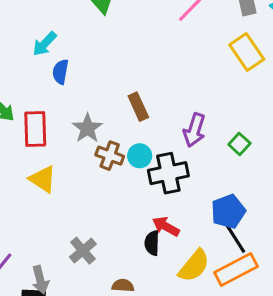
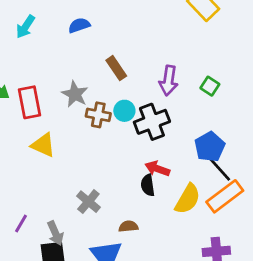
blue semicircle: (60, 72) -> (79, 25), moved, turned 70

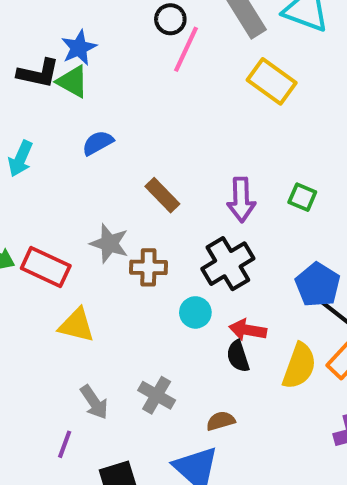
red rectangle: (29, 102) -> (46, 267), turned -44
cyan circle: (124, 111) -> (195, 312), moved
gray arrow: (55, 233) -> (94, 402), moved

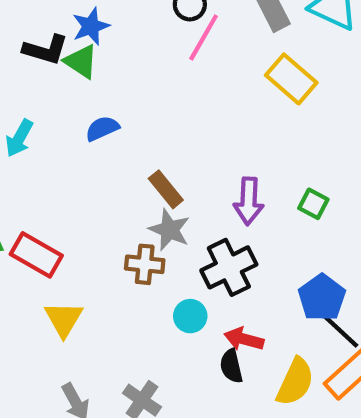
gray star: (109, 243) -> (169, 230), moved
yellow triangle: (77, 325) -> (64, 319), turned 42

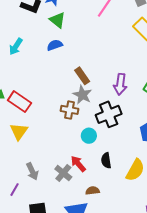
green triangle: (81, 62) -> (57, 20), moved
yellow triangle: (64, 319) -> (19, 132), moved
red arrow: (244, 339) -> (78, 164), moved, turned 30

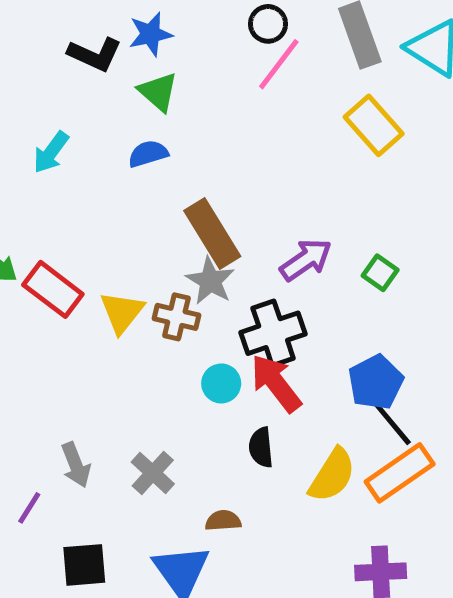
brown rectangle: (82, 76) -> (212, 234), size x1.5
purple arrow: (120, 84) -> (306, 260), turned -135
yellow triangle: (19, 132) -> (122, 312), moved
red arrow: (78, 164) -> (276, 383), moved, size x1.4

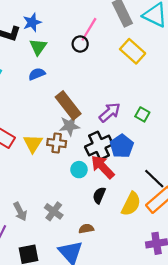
black circle: (268, 24) -> (80, 44), moved
green triangle: (158, 92) -> (38, 47), turned 30
gray star: (210, 281) -> (70, 126), turned -30
blue pentagon: (376, 382) -> (122, 146), moved
black semicircle: (261, 447) -> (99, 195), turned 35

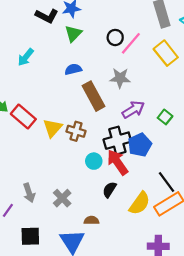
pink line: (89, 29) -> (131, 43), moved
blue semicircle: (37, 74) -> (73, 69), moved
gray star: (70, 126) -> (120, 78), moved

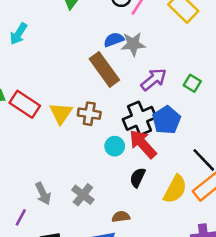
blue semicircle: (73, 69) -> (114, 40), moved

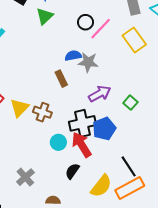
brown rectangle: (104, 69) -> (61, 79), size x0.6

